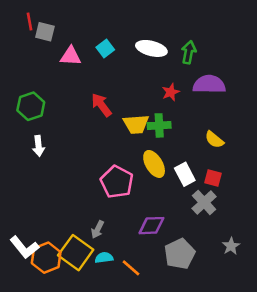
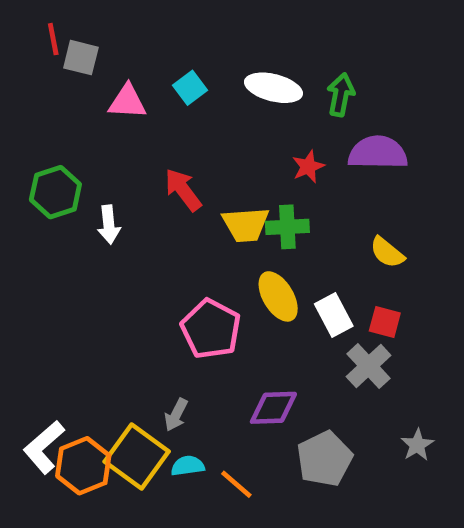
white arrow: (39, 146) -> (109, 225), moved
white L-shape: (24, 247) -> (44, 447), turned 88

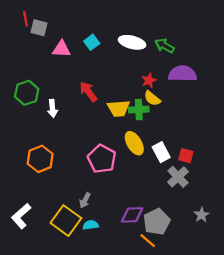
green arrow: (341, 95) -> (165, 46), turned -72
yellow semicircle: (387, 252) -> (152, 98), moved
purple diamond: (273, 408) -> (132, 215), moved
orange hexagon: (83, 466) -> (40, 159), moved
orange line: (236, 484) -> (148, 241), moved

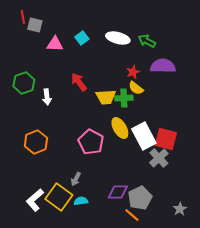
white rectangle: (161, 152) -> (144, 136), size x1.5
red square: (186, 156) -> (166, 139), size x1.6
gray star: (202, 215) -> (180, 209), moved
white L-shape: (21, 216) -> (35, 200), moved

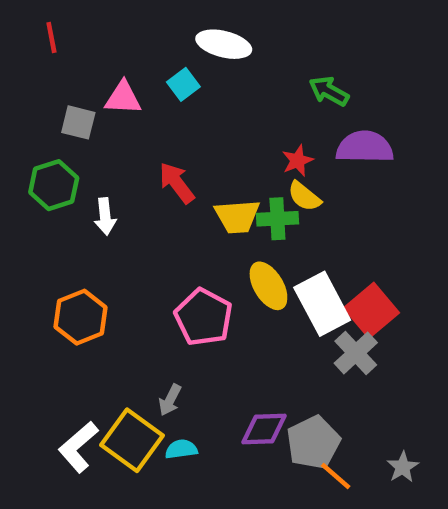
gray square: (35, 25) -> (78, 122), moved
white ellipse: (118, 38) -> (224, 44), moved
red square: (166, 139) -> (371, 310), turned 35
orange line: (132, 215) -> (336, 476), moved

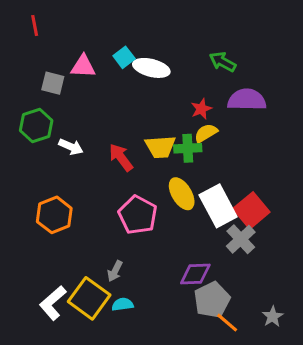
white ellipse: (224, 44) -> (151, 68), moved
red arrow: (177, 183) -> (121, 157), moved
yellow semicircle: (304, 196) -> (206, 133), turned 110
white arrow: (105, 216) -> (71, 147), turned -60
purple diamond: (264, 429) -> (195, 274), moved

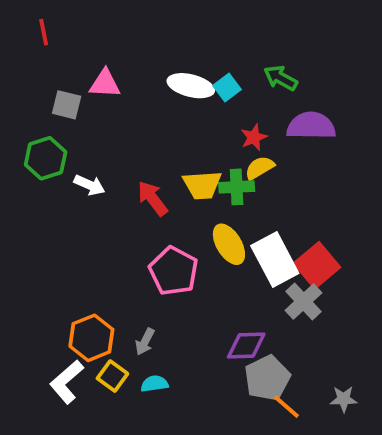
cyan square: (124, 57) -> (227, 88), moved
orange hexagon: (54, 215) -> (91, 338), moved
yellow square: (89, 298) -> (112, 376), size x0.6
gray star: (273, 317) -> (344, 399), turned 30

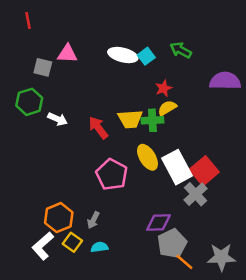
purple semicircle: (311, 126) -> (225, 81), moved
gray star: (344, 399) -> (221, 257), size x1.6

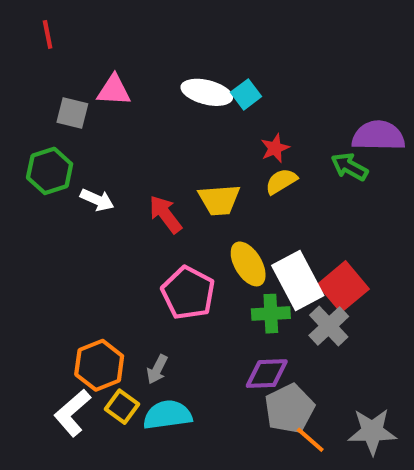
green arrow: (181, 50) -> (349, 167), moved
green cross: (152, 120) -> (271, 314), moved
cyan semicircle: (99, 247) -> (167, 415), size x1.6

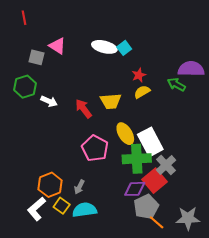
pink triangle: (114, 90) -> (57, 46), turned 30
red square: (343, 287) -> (155, 181), moved
green cross: (271, 314) -> (137, 159), size x1.5

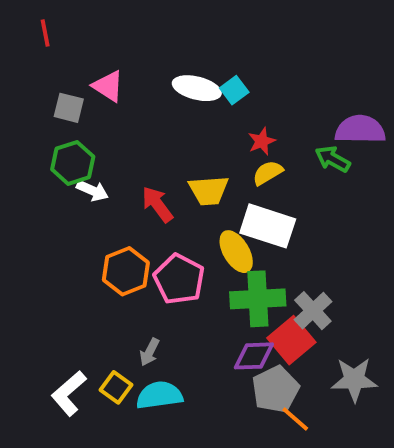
green hexagon: (25, 87) -> (73, 163), moved
white rectangle: (150, 142) -> (268, 226), moved, turned -44
orange hexagon: (50, 185) -> (126, 271), moved
gray star: (188, 218) -> (354, 380), moved

